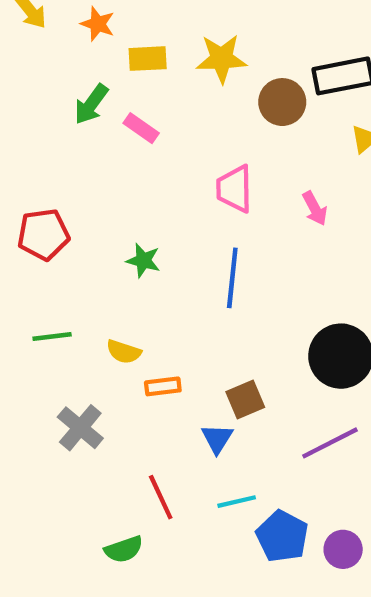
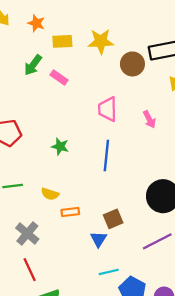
red line: (161, 497) -> (30, 270), moved

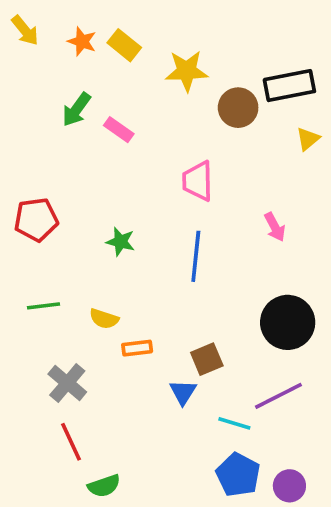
yellow rectangle: (62, 41) -> (124, 45), moved, turned 42
pink arrow: (149, 119) -> (275, 227), moved
cyan line: (109, 272) -> (234, 423), moved, turned 30

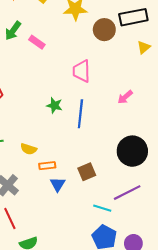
pink arrow: (275, 227) -> (125, 97), turned 77
green star: (121, 242) -> (55, 105), moved
blue triangle: (183, 392) -> (58, 184), moved

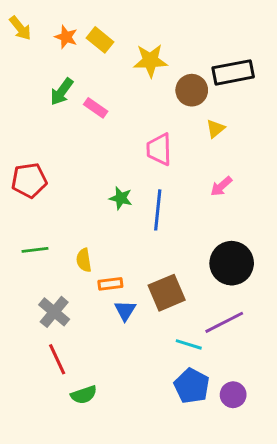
yellow triangle: (144, 47) -> (215, 129), moved
yellow semicircle: (29, 149) -> (84, 260), turned 63
brown square: (87, 172) -> (167, 293), size x1.4

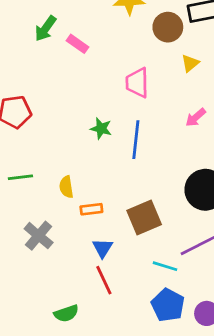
blue triangle: (125, 310) -> (102, 248), moved
red line: (57, 359) -> (104, 280), moved

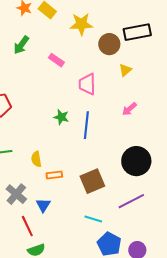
pink rectangle: (77, 44) -> (56, 60), moved
blue triangle: (102, 248) -> (43, 205), moved
cyan line: (165, 266) -> (93, 219), moved
red line: (104, 280) -> (27, 226), moved

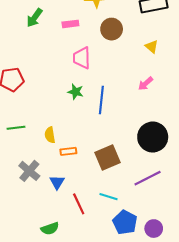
brown circle: (109, 44) -> (112, 29), moved
pink rectangle: (56, 60) -> (70, 24), moved, turned -42
yellow triangle: (125, 70) -> (152, 47), moved, turned -40
pink trapezoid: (87, 84) -> (82, 58), moved
red line: (27, 226) -> (79, 204), moved

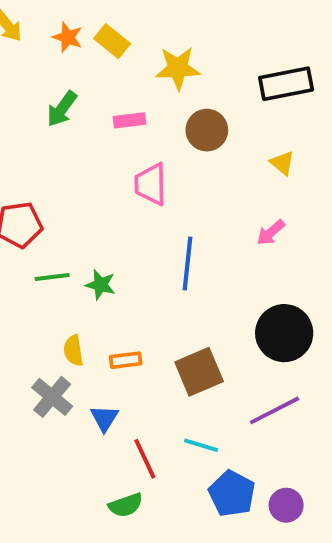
green star: (76, 92) -> (100, 285), moved
green line: (16, 128) -> (52, 277), moved
yellow semicircle: (50, 135) -> (73, 351), moved
green semicircle: (50, 229) -> (126, 505), moved

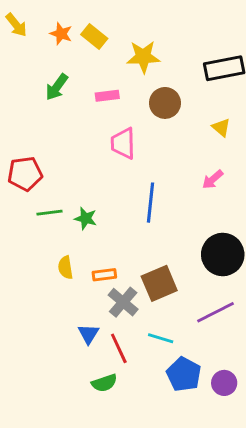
gray cross: (52, 397) -> (123, 302), moved
blue triangle: (104, 418) -> (88, 334), moved

